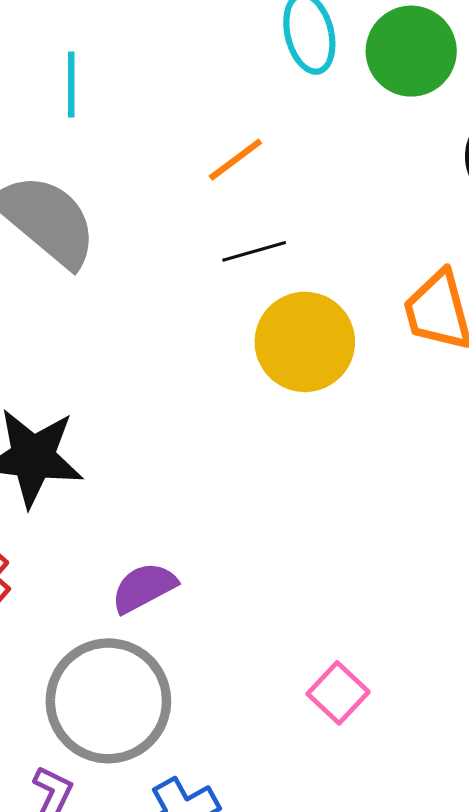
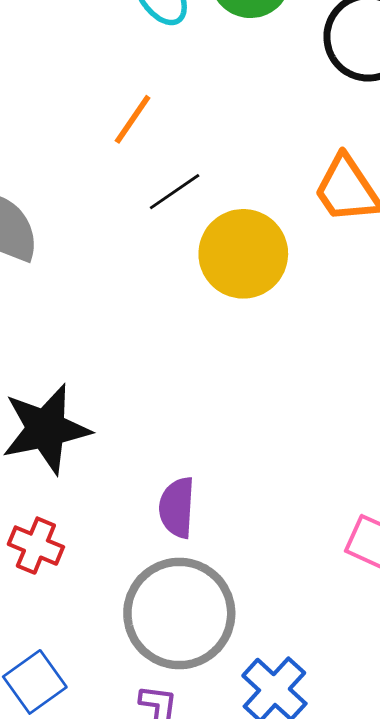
purple semicircle: (144, 588) -> (177, 508), turned -40

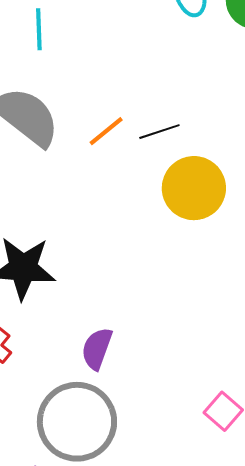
orange line: (133, 119) -> (106, 131), moved

